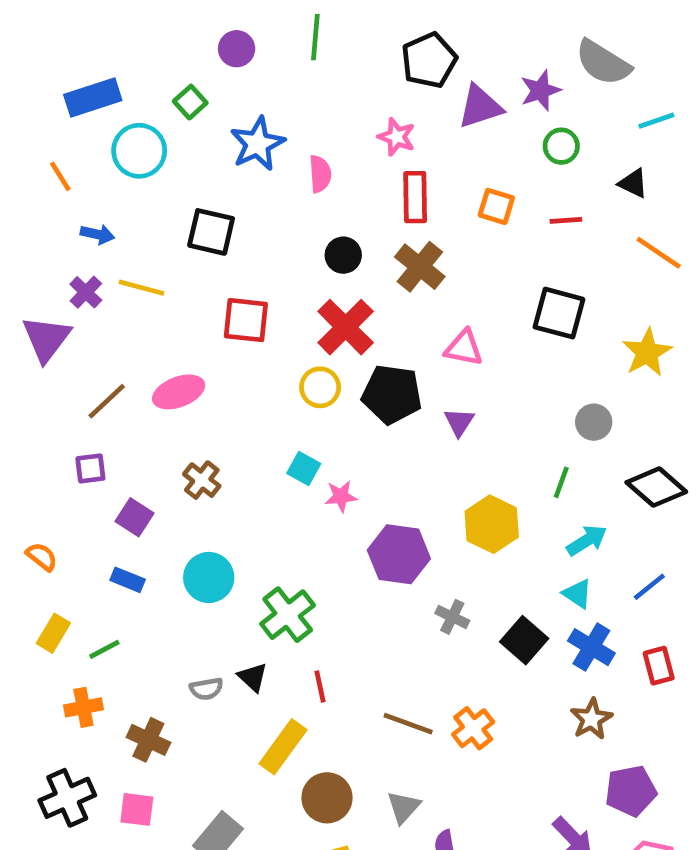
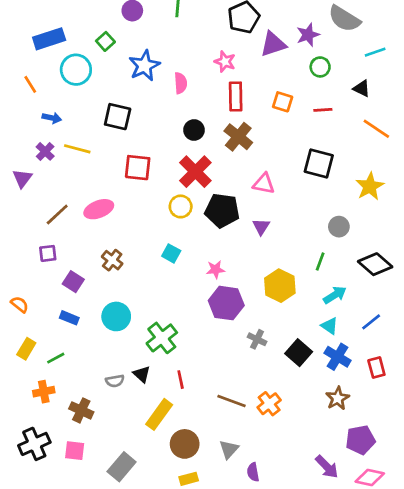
purple triangle: (46, 339) -> (22, 178), size x0.7
pink star: (341, 496) -> (215, 270), moved

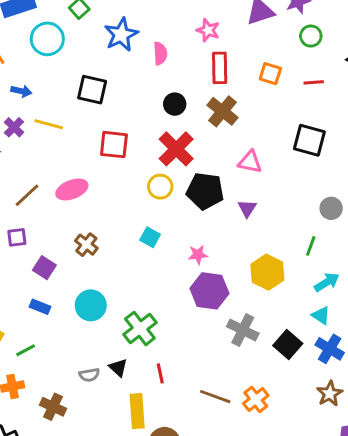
gray cross: (257, 339) -> (243, 330), size x1.5
yellow rectangle: (159, 414) -> (137, 411), turned -40

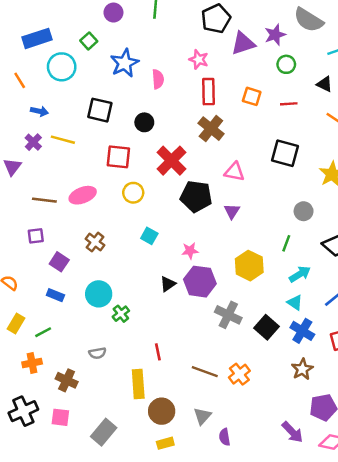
black circle: (175, 104) -> (144, 122), moved
yellow circle: (160, 187) -> (133, 193), moved
brown line: (27, 195) -> (44, 200), turned 50
green cross: (140, 329) -> (121, 314), moved, size x0.6
black triangle: (118, 368) -> (168, 284), moved, turned 42

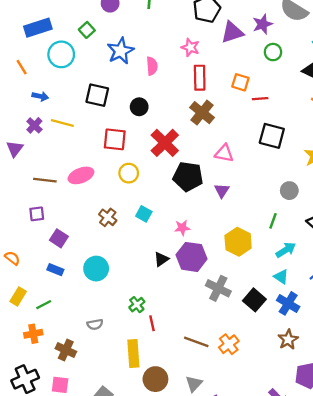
red line: (289, 104) -> (260, 99), moved
brown cross: (95, 242) -> (108, 217), moved
green cross: (121, 314) -> (137, 305), moved

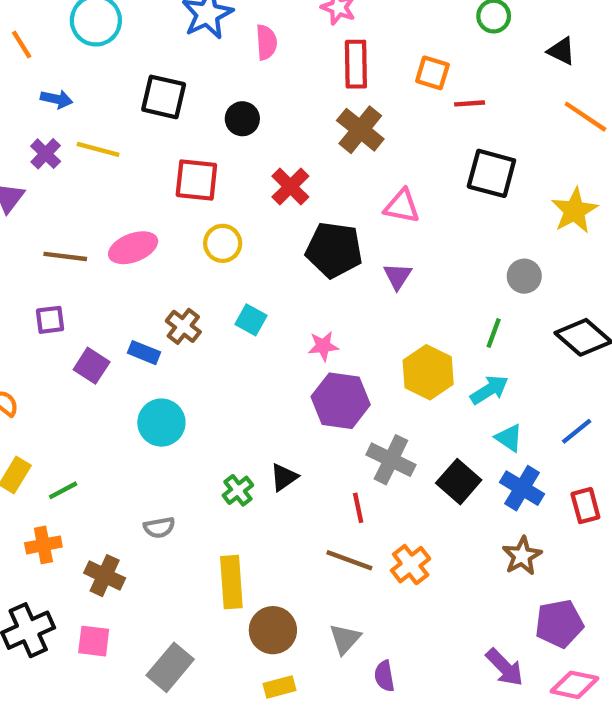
red cross: (165, 143) -> (290, 187), size x0.7
cyan arrow: (286, 250) -> (489, 390), moved
black triangle: (161, 259) -> (284, 477), moved
blue rectangle: (55, 270) -> (144, 353), moved
red line: (152, 323) -> (358, 508), moved

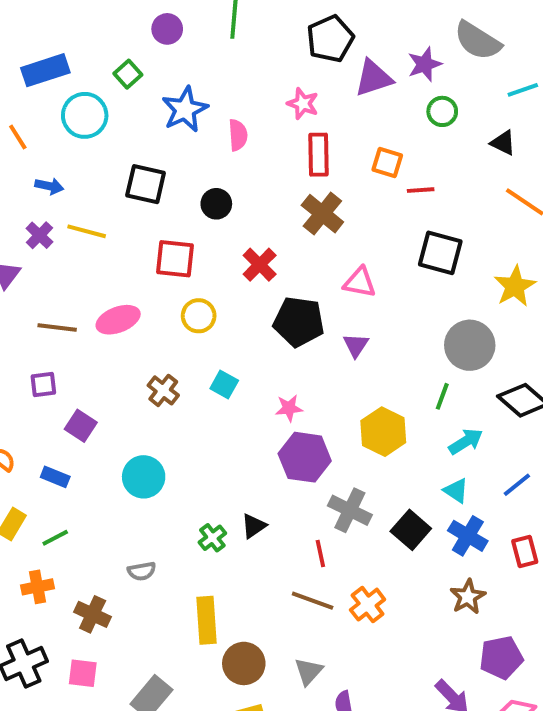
gray circle: (524, 276) -> (470, 345), size x1.6
blue rectangle: (144, 353) -> (55, 477), moved
cyan arrow: (489, 390) -> (466, 441), moved

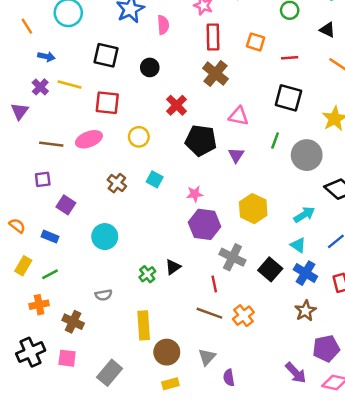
red line: (421, 190) -> (290, 58), moved
red square: (175, 259) -> (107, 103), moved
green line: (442, 396) -> (275, 140), moved

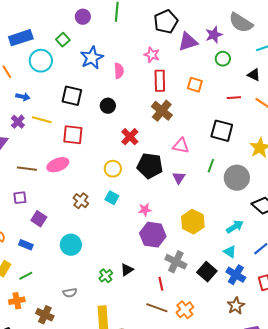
red line: (290, 58) -> (234, 98), moved
yellow circle: (139, 137) -> (113, 169), moved

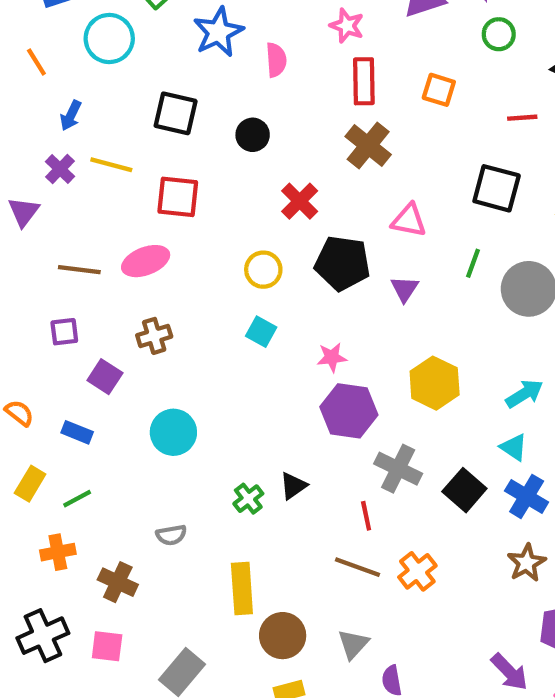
blue arrow: (23, 97) -> (71, 116), turned 104
brown cross: (81, 201) -> (154, 336), moved, turned 35

